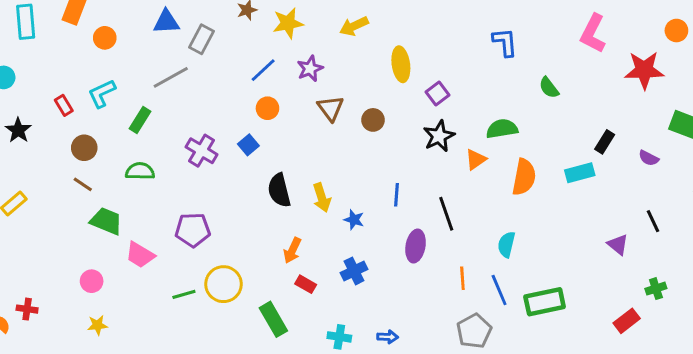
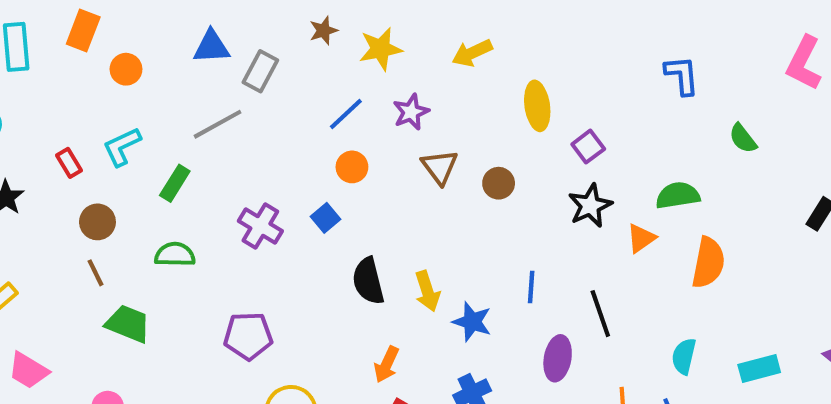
cyan rectangle: (580, 173) -> (759, 368), moved
brown line: (83, 184) -> (95, 273), turned 30
blue star: (354, 220) -> (472, 322), size x1.4
pink trapezoid: (140, 255) -> (28, 371), moved

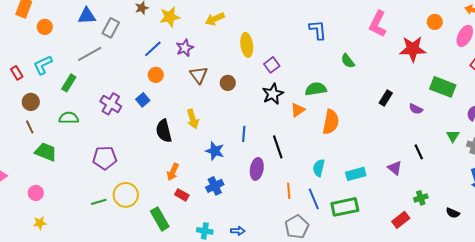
yellow arrow: (427, 291) -> (193, 119), moved

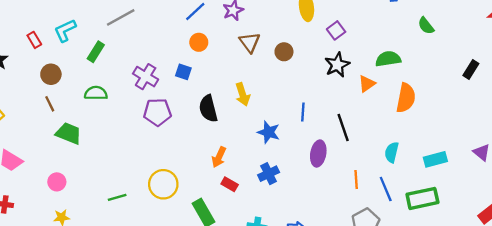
blue square: (143, 100) -> (183, 72), turned -32
purple pentagon: (105, 158) -> (157, 112), moved
green line: (99, 202) -> (117, 197), moved

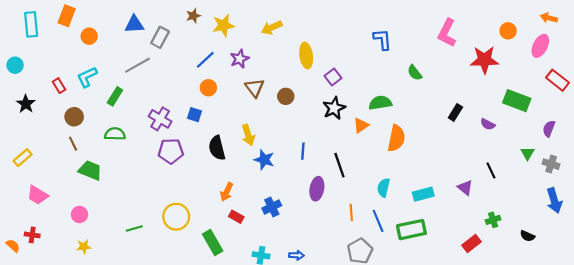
blue star: (269, 132) -> (264, 160), moved

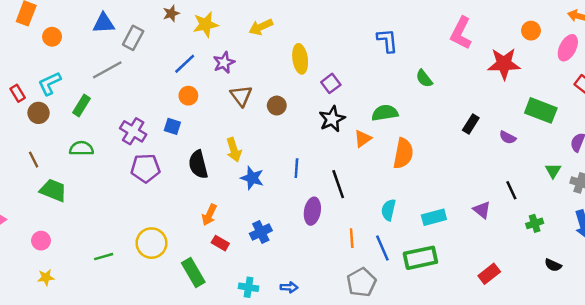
brown circle: (74, 117) -> (39, 113), moved
green cross: (493, 220) -> (535, 223), moved

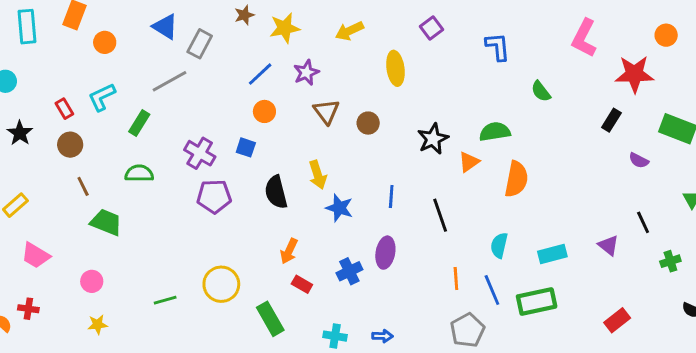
blue triangle: (104, 23) -> (165, 27), turned 35
purple square: (331, 83) -> (431, 28), moved
brown circle: (39, 113) -> (70, 145), moved
black rectangle: (471, 124) -> (611, 120), moved
purple ellipse: (312, 211) -> (385, 253), moved

